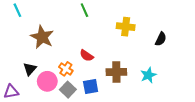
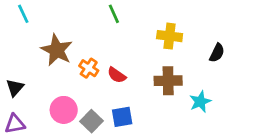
black triangle: (30, 69) -> (15, 88), moved
orange cross: (66, 69) -> (89, 68), moved
brown cross: (116, 72) -> (168, 81), moved

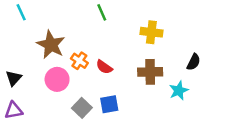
black semicircle: (217, 53) -> (194, 62), moved
pink circle: (64, 110) -> (57, 79), moved

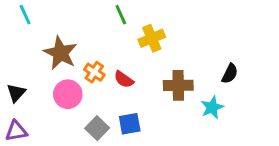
yellow cross: (151, 32) -> (152, 38), moved, turned -30

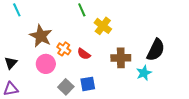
yellow cross: (152, 38) -> (103, 26), turned -30
black semicircle: (230, 74) -> (156, 50), size x1.6

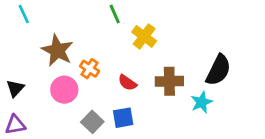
red semicircle: (84, 54) -> (127, 83), moved

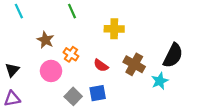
green line: (115, 14) -> (72, 11), moved
yellow cross: (144, 36) -> (114, 29), turned -36
brown star: (57, 50) -> (45, 40), size x0.7
brown cross: (169, 81) -> (134, 64), turned 30

